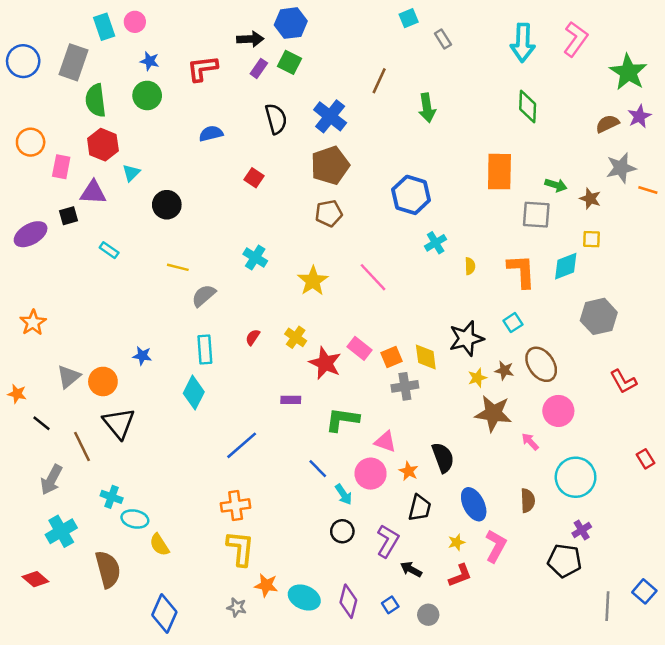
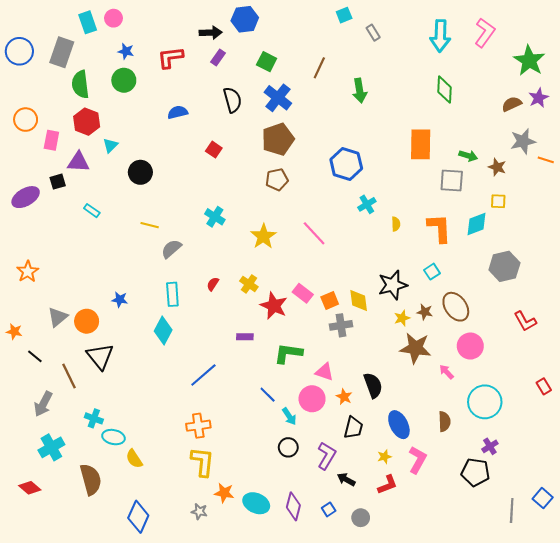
green square: (290, 62) -> (267, 62), moved

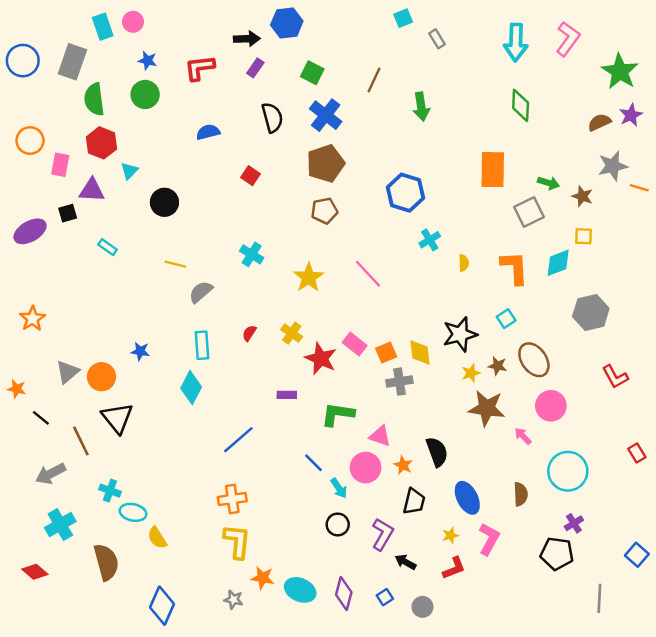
gray square: (452, 181) -> (529, 212), turned -30
gray arrow: (43, 404) -> (51, 474), turned 35
blue square: (543, 498) -> (637, 555), moved

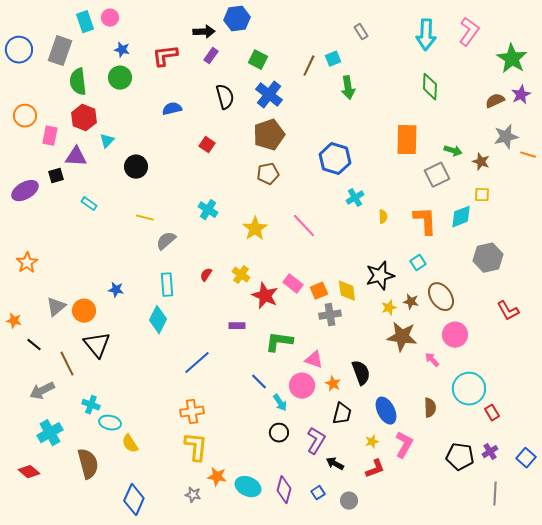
cyan square: (403, 18) -> (333, 59), moved
red rectangle: (637, 453) -> (492, 413), moved
purple cross: (574, 523) -> (490, 452), moved

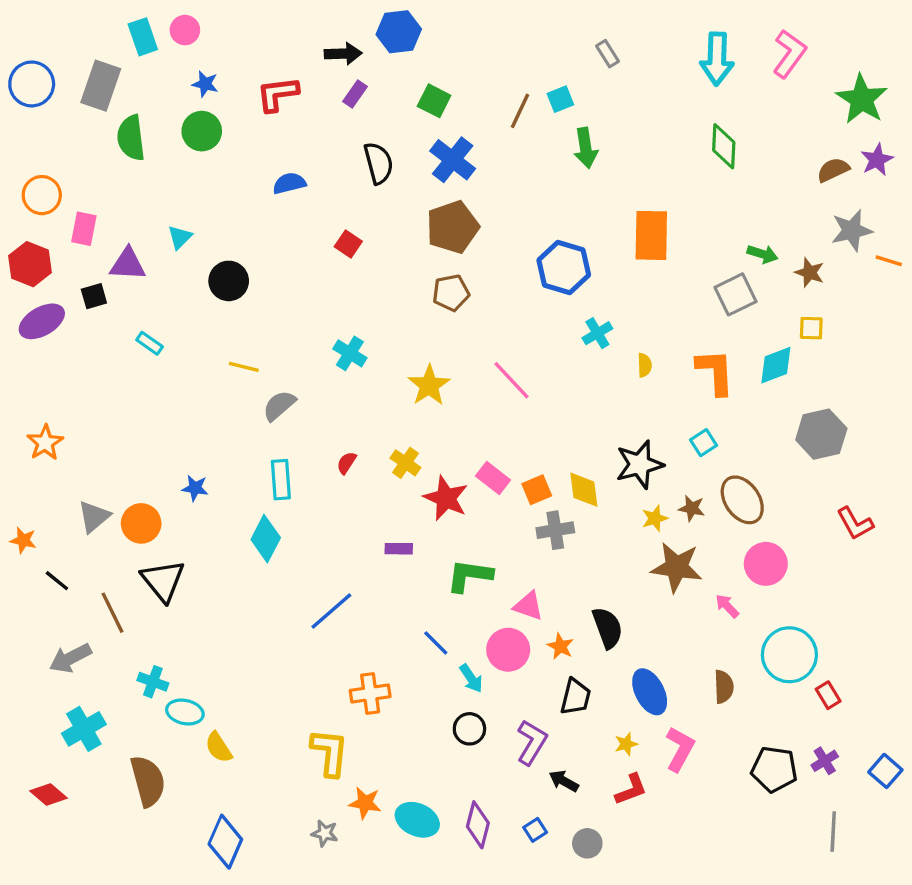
red hexagon: (84, 118) -> (30, 264), moved
orange rectangle: (407, 140) -> (651, 235), moved
orange cross: (192, 412) -> (370, 693), moved

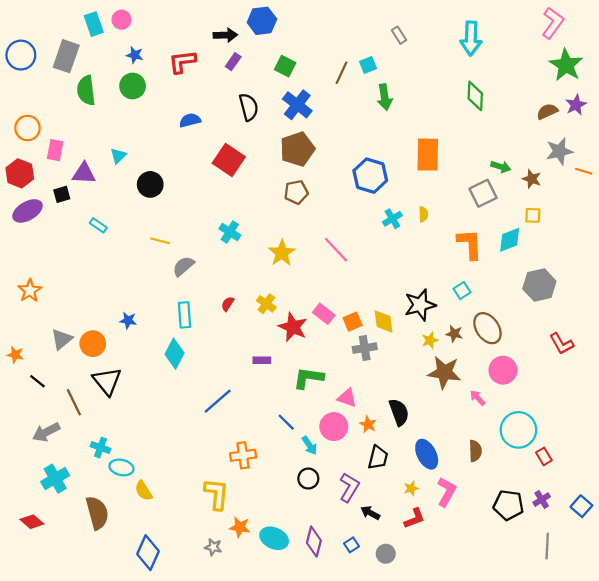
pink L-shape: (789, 54) -> (553, 23), moved
red square: (348, 244) -> (229, 160), size x1.8
yellow semicircle: (645, 365) -> (423, 214), moved

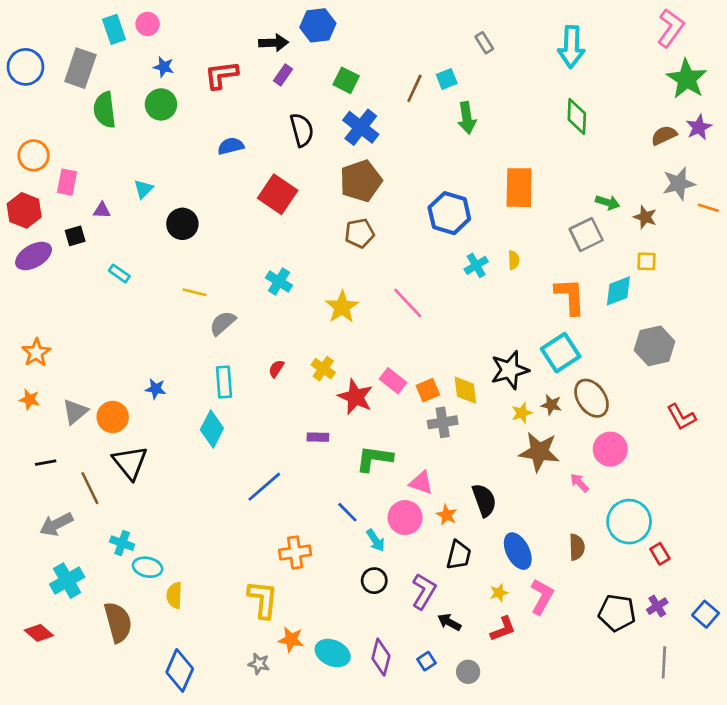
purple triangle: (84, 173) -> (102, 210), size x0.6
cyan square: (462, 291) -> (561, 353), size x1.8
orange star: (15, 355) -> (30, 400), moved
black line: (37, 381) -> (46, 463), turned -49
yellow semicircle: (144, 491) -> (174, 595), turned 35

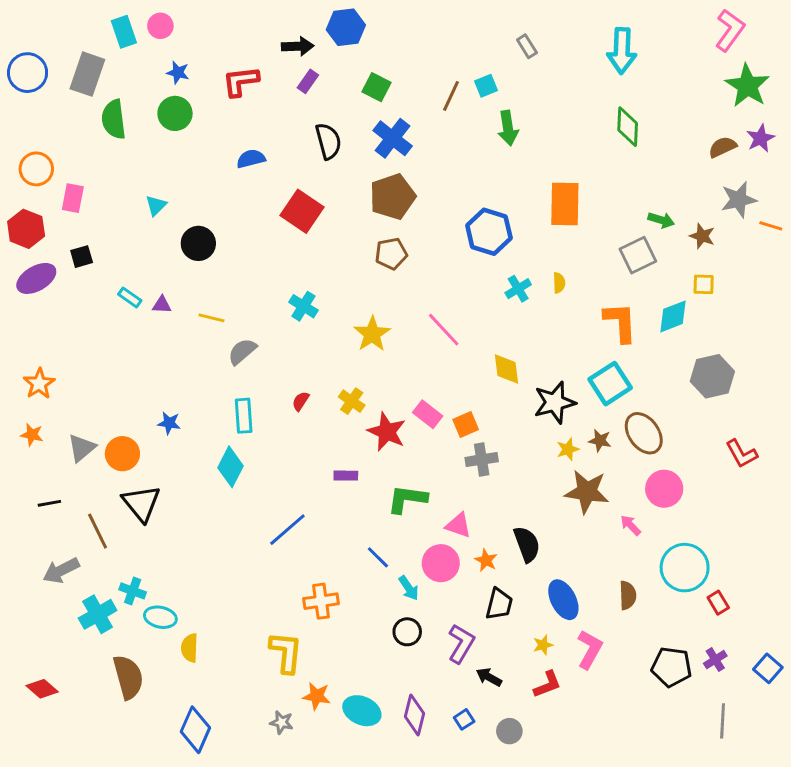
purple triangle: (102, 210) -> (162, 305), moved
yellow diamond: (465, 390) -> (506, 369), moved
cyan cross: (67, 581) -> (98, 614), moved

